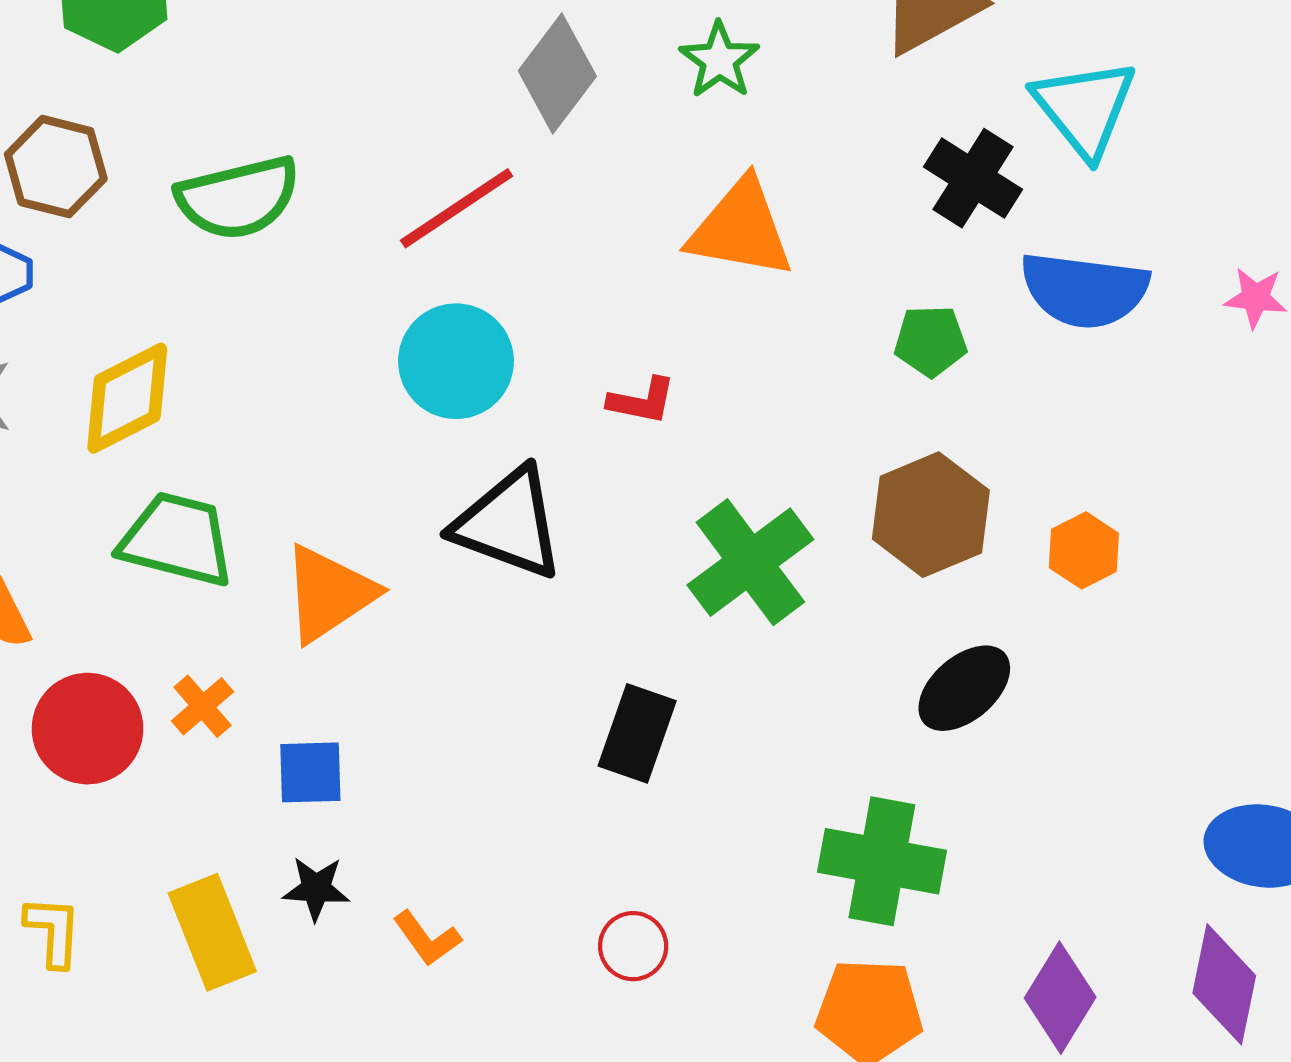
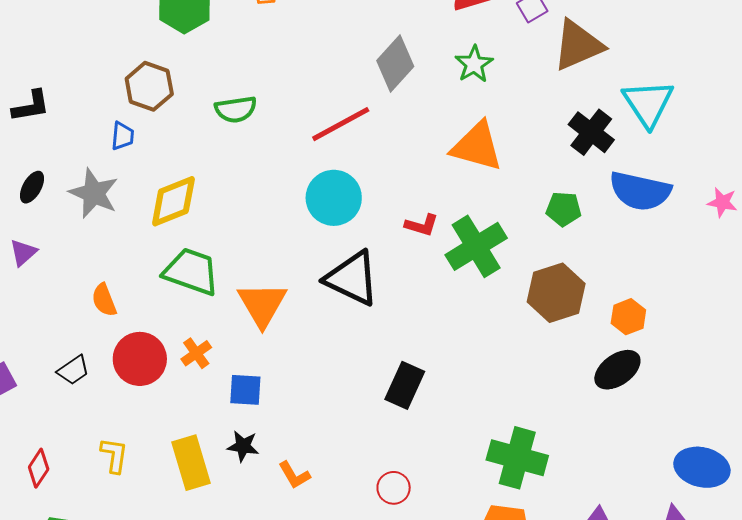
green semicircle: (238, 198) -> (236, 109), size x0.7
green cross: (750, 562) -> (476, 246), moved
orange triangle: (329, 594) -> (262, 304), turned -32
black ellipse: (964, 688) -> (617, 370), moved

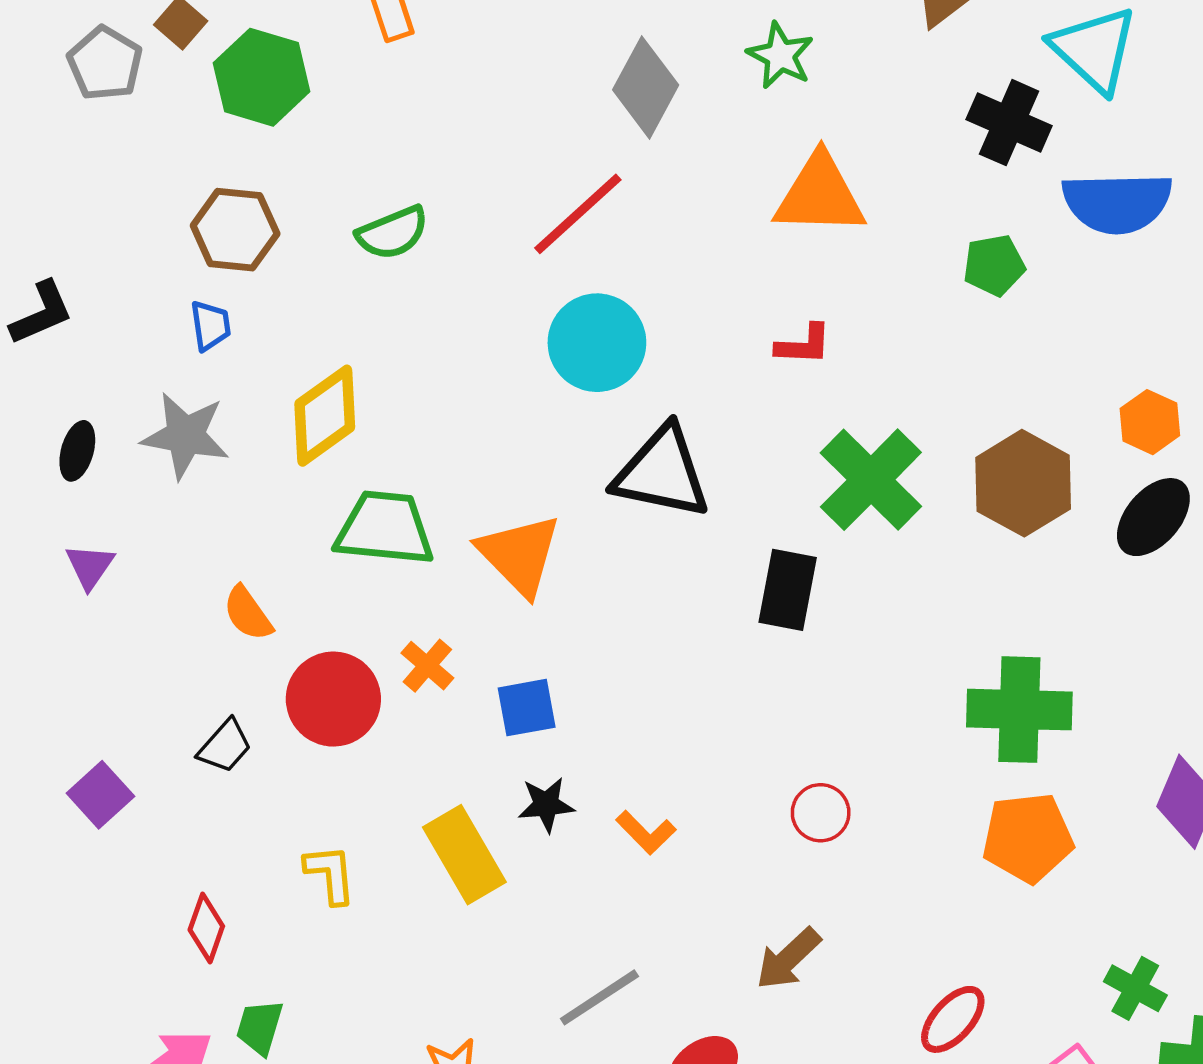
red L-shape: (422, 225) -> (804, 345), moved
green cross: (476, 246) -> (871, 480), moved
brown hexagon: (556, 293) -> (1023, 483), moved
black rectangle: (405, 385) -> (788, 590), moved

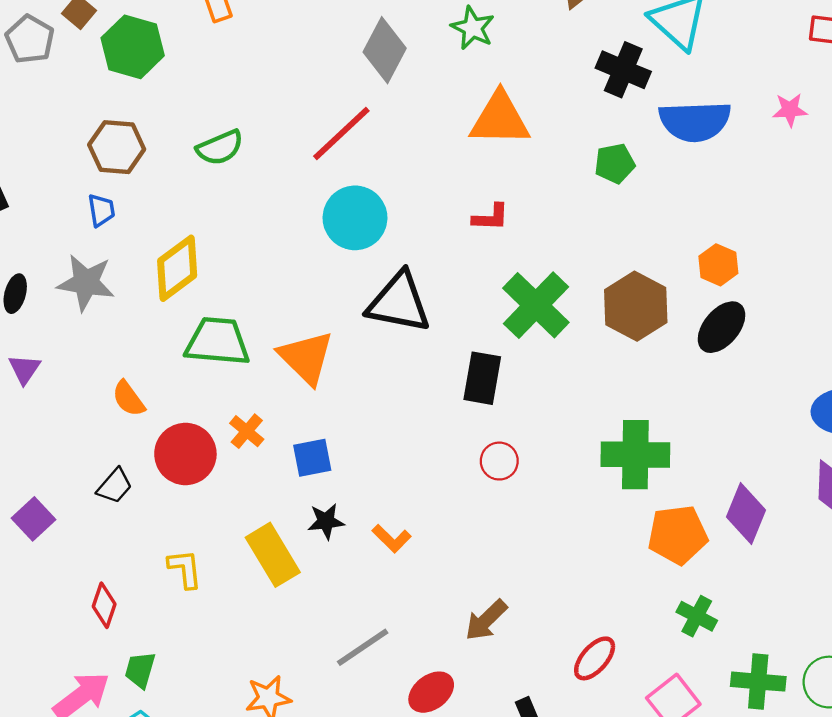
red circle: (821, 813) -> (499, 461), moved
orange pentagon: (1028, 838) -> (678, 535), moved
green cross: (1135, 988) -> (697, 616), moved

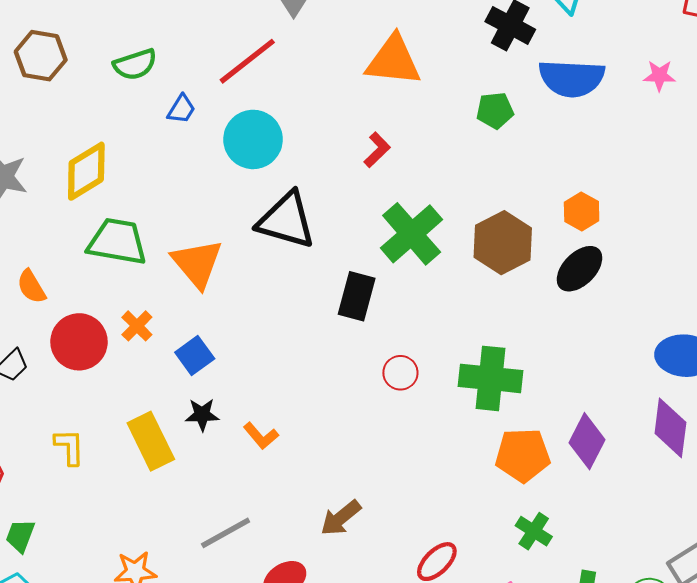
blue trapezoid: (101, 210) -> (181, 109), moved, turned 36
red L-shape: (491, 217) -> (377, 150), turned -51
blue square: (312, 458) -> (195, 356), turned -30
red circle: (499, 461) -> (400, 373), moved

